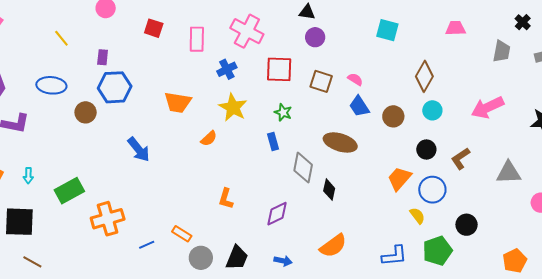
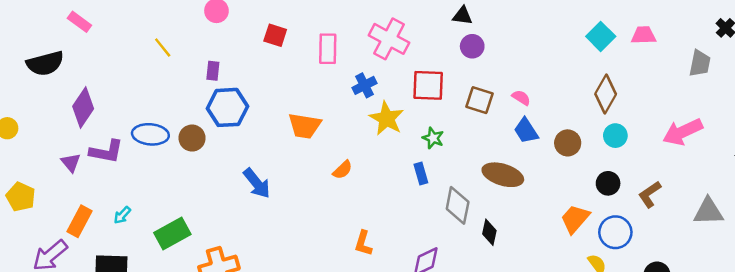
cyan square: (387, 30) -> (601, 36), moved, turned 30
blue ellipse: (51, 85) -> (150, 134), moved
yellow star: (233, 107) -> (387, 118), moved
cyan arrow: (28, 176) -> (122, 215), turned 42

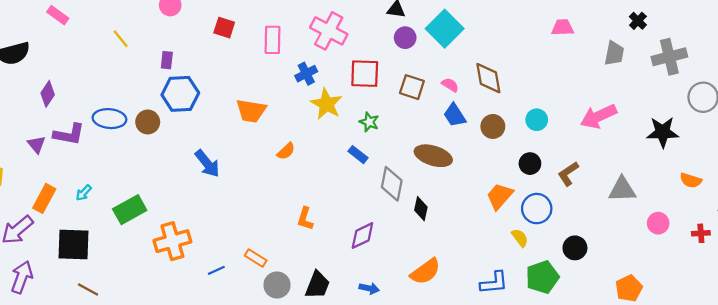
pink rectangle: (79, 22) -> (58, 15), moved
cyan square: (601, 36) -> (445, 29), moved, size x1.4
brown diamond: (606, 94) -> (488, 78), moved, turned -40
purple diamond: (83, 107) -> (48, 94), size x0.7
blue rectangle: (421, 174) -> (358, 155), turned -36

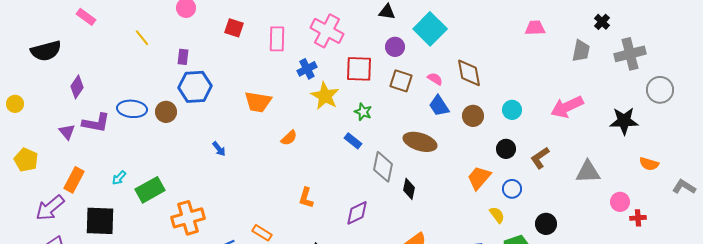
purple circle: (405, 38) -> (395, 47), moved
blue arrow: (207, 164) -> (219, 149), size x0.6
cyan arrow: (84, 193) -> (119, 178), moved
blue circle: (537, 209) -> (512, 189), size x0.7
red cross: (701, 233) -> (638, 218), moved

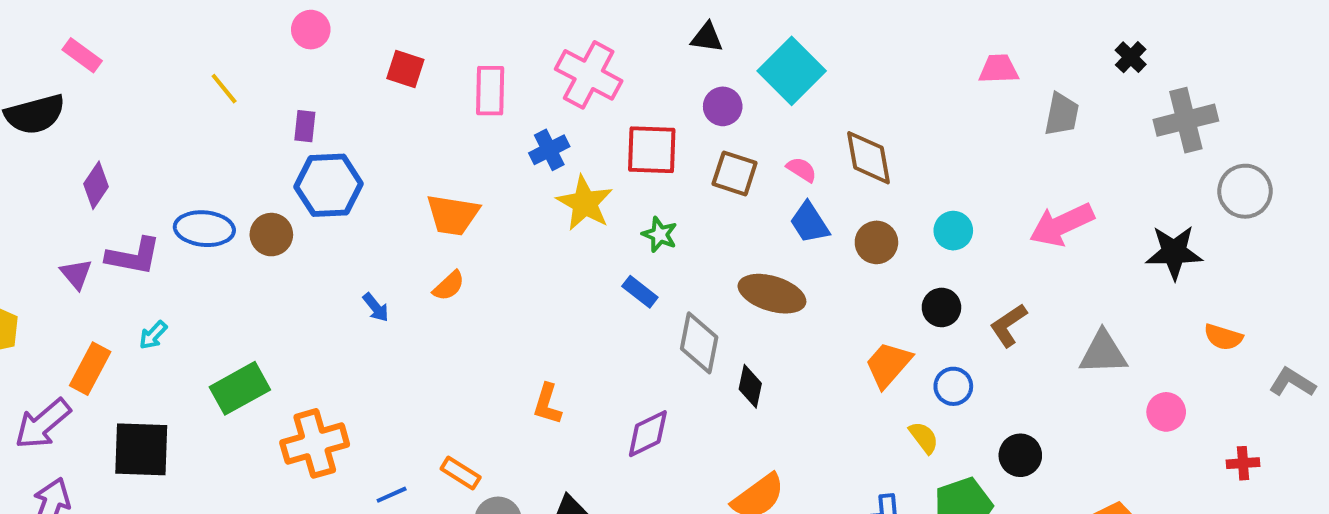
pink rectangle: (86, 17) -> (82, 55), moved
gray trapezoid: (581, 51) -> (1062, 114), moved
orange semicircle: (289, 138) -> (449, 286), moved
cyan arrow: (119, 178) -> (153, 335), moved
red cross: (638, 218) -> (1243, 463), moved

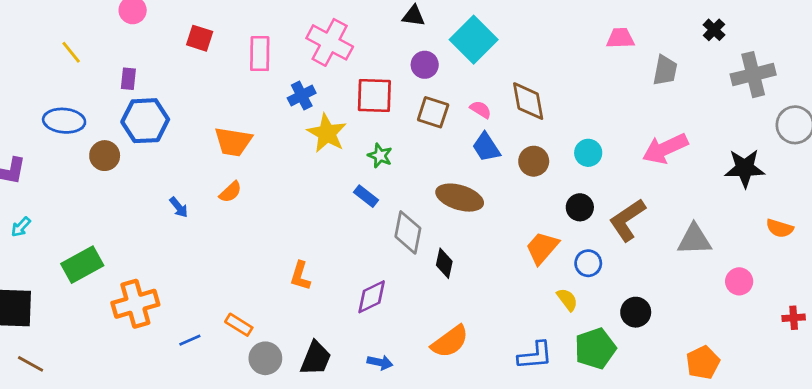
blue ellipse: (204, 229) -> (64, 121), moved
brown L-shape: (1008, 325) -> (627, 220), size x1.4

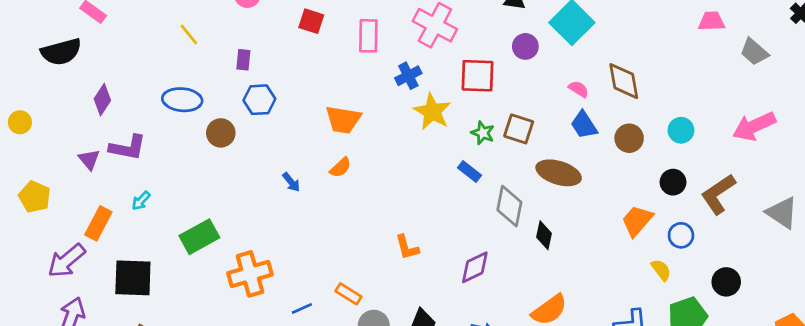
gray trapezoid: (665, 70) -> (754, 52), turned 120
brown square: (433, 112) -> (519, 129), moved
blue hexagon: (145, 121) -> (259, 100), size x0.7
gray triangle: (694, 239) -> (782, 213), turned 36
orange L-shape: (300, 276) -> (407, 247), turned -32

